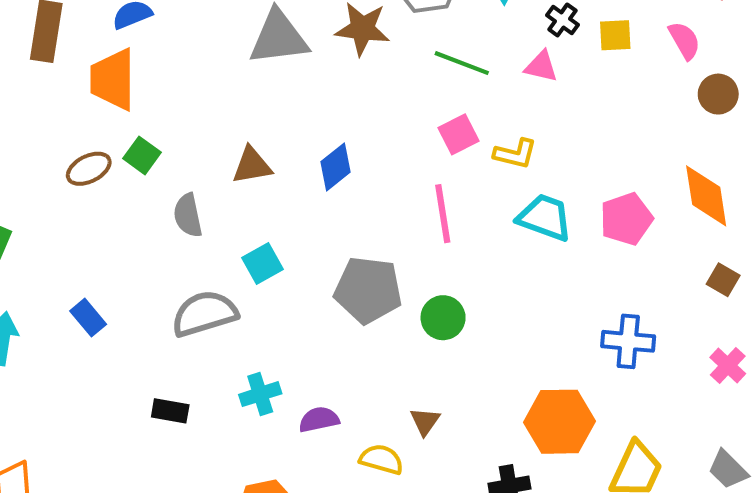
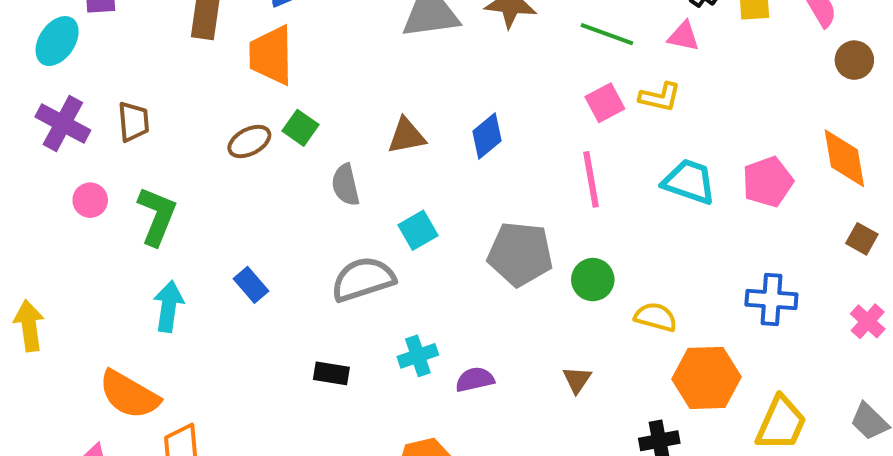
yellow L-shape: (515, 154) -> (660, 97), moved
yellow semicircle: (381, 459) -> (656, 317), moved

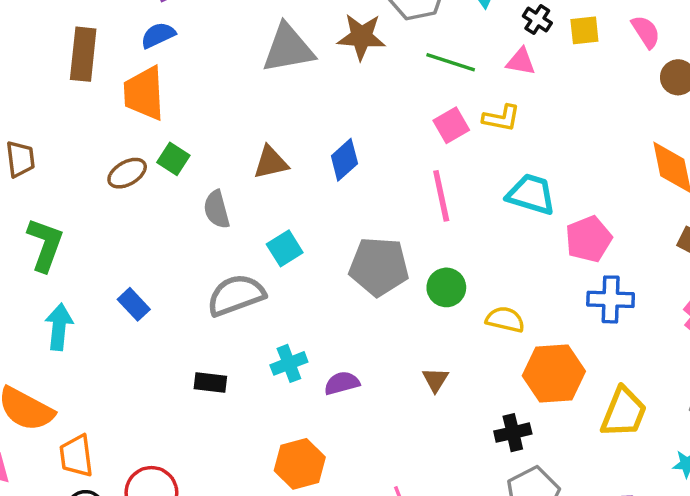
pink pentagon: (768, 182) -> (589, 239), moved

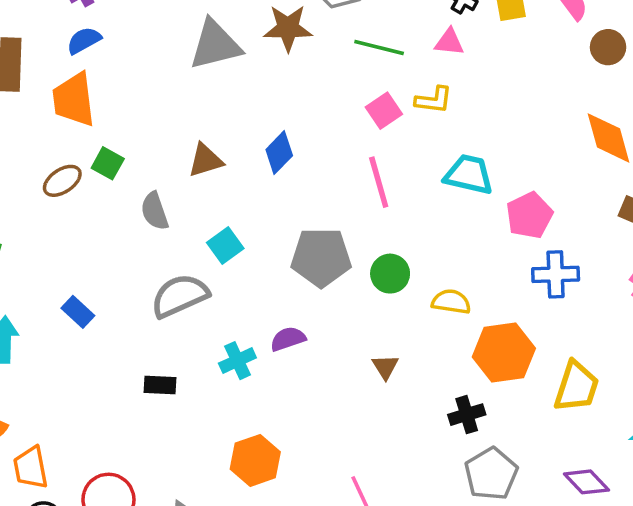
purple semicircle: (342, 383) -> (288, 339), moved

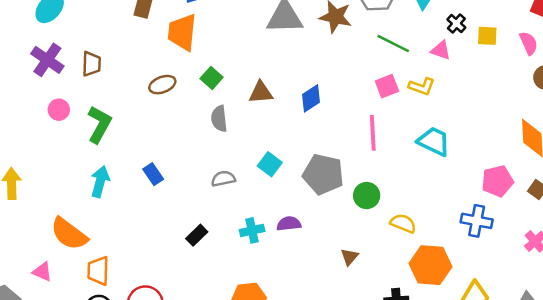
green square: (108, 163) -> (212, 78), moved
pink pentagon: (529, 215) -> (497, 181), moved
cyan square: (225, 245) -> (270, 164), moved, turned -30
gray semicircle: (180, 296) -> (223, 179), size x0.6
black rectangle: (160, 385) -> (197, 235), turned -60

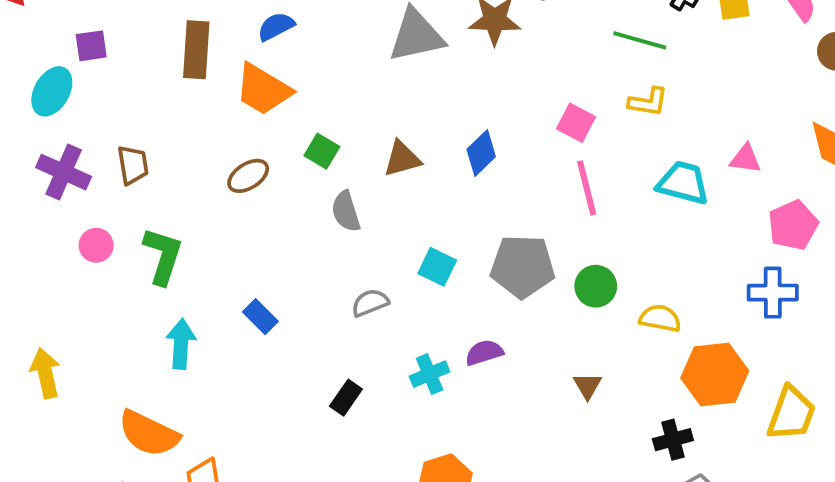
orange trapezoid: (182, 32) -> (263, 89), turned -54
green line: (393, 43) -> (640, 40), moved
pink triangle: (441, 50) -> (745, 159), moved
pink square: (387, 86) -> (576, 123), moved, turned -30

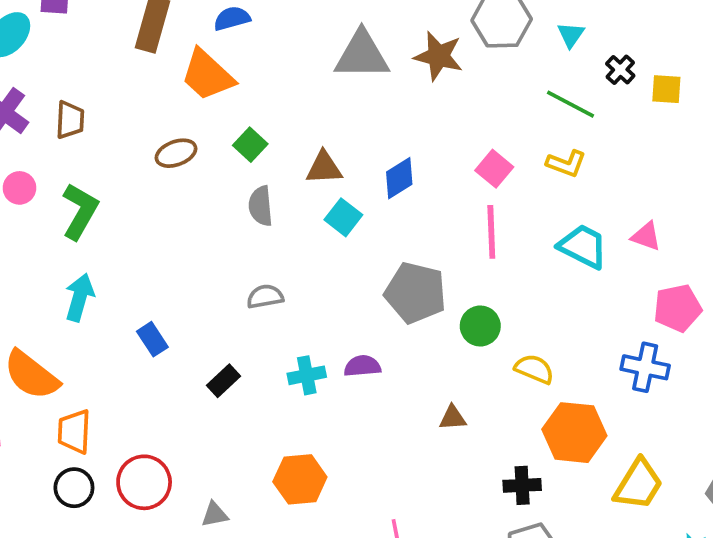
cyan square: (437, 267) -> (343, 217), moved
blue rectangle: (260, 317) -> (152, 339), moved
brown triangle: (588, 386) -> (453, 418), turned 44

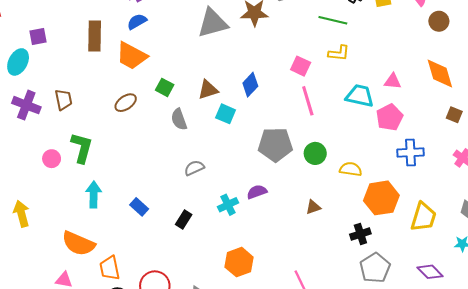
pink circle: (19, 188) -> (52, 159), moved
pink pentagon: (678, 308) -> (390, 117), moved

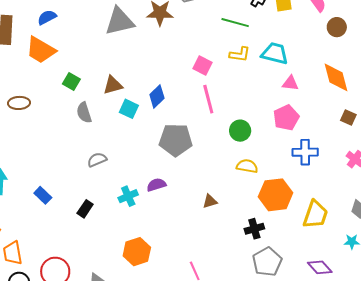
blue diamond: (250, 85) -> (157, 96), moved
cyan trapezoid: (360, 96) -> (275, 53), moved
brown ellipse: (126, 103) -> (19, 103), moved, turned 30
green circle: (315, 153) -> (240, 131), moved

